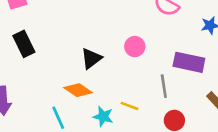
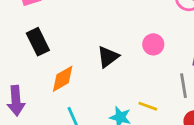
orange diamond: (78, 90) -> (63, 79), moved, turned -64

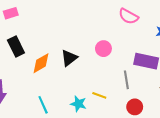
orange diamond: (63, 79) -> (41, 63), moved

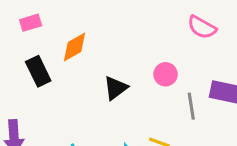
orange diamond: (41, 63) -> (75, 47), moved
gray line: (126, 80) -> (191, 106), moved

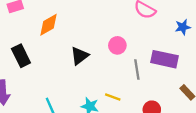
black rectangle: (38, 71) -> (21, 56), moved

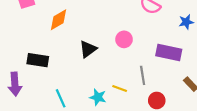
black rectangle: (21, 56) -> (38, 60), moved, turned -55
gray line: (137, 70) -> (143, 75), moved

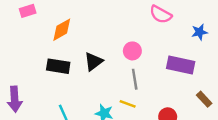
black rectangle: (38, 60) -> (58, 66), moved
gray line: (143, 75) -> (135, 79), moved

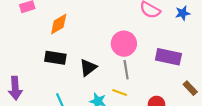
blue star: (199, 32) -> (183, 13), moved
pink circle: (132, 51) -> (124, 44), size x1.5
black triangle: (94, 62) -> (88, 68), moved

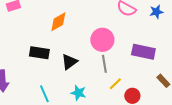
orange diamond: (59, 24) -> (58, 22), moved
yellow line: (120, 93) -> (115, 84), moved, turned -64

